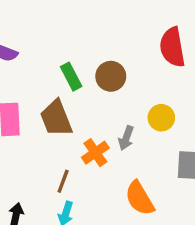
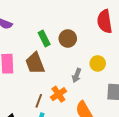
orange cross: (95, 153) -> (58, 94), moved

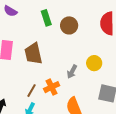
green rectangle: (44, 38) -> (46, 18), moved
brown circle: (68, 39) -> (69, 25), moved

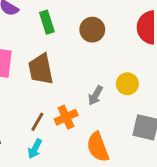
green rectangle: (46, 18) -> (47, 22), moved

